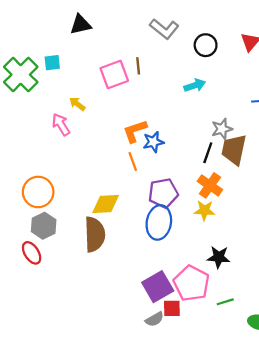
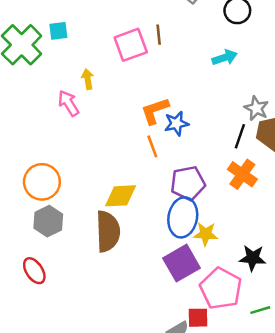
yellow arrow: (77, 104) -> (88, 79), turned 42
gray star: (222, 129) -> (256, 108), turned -30
yellow star: (205, 210) -> (206, 234), moved
red ellipse: (32, 253) -> (34, 271), moved
purple square: (158, 287) -> (181, 263), moved

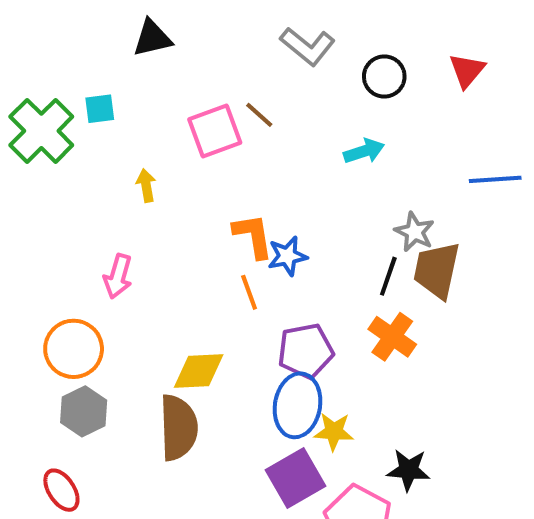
brown line: (159, 35) -> (259, 115), turned -42
pink arrow: (69, 103) -> (118, 276), moved, turned -132
orange L-shape: (155, 111) -> (253, 236), turned 100

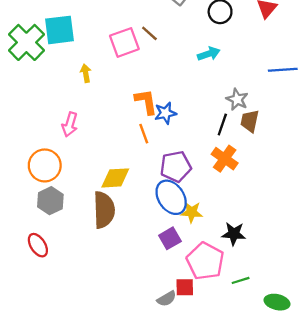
cyan square: (100, 109) -> (60, 30), size x1.8
brown trapezoid: (437, 270) -> (250, 121), size x0.7
blue ellipse: (298, 405) -> (171, 197), turned -44
purple square: (295, 478) -> (170, 238), size x0.7

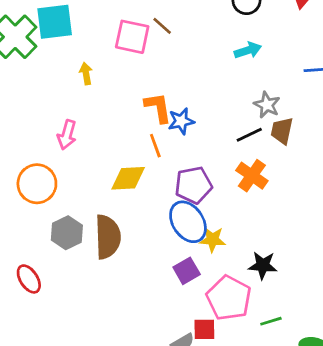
pink square: (124, 42) -> (132, 37), turned 32
cyan arrow: (209, 54) -> (248, 50), moved
black line: (222, 124) -> (249, 135), turned 45
yellow diamond: (115, 178) -> (128, 178), moved
gray hexagon: (50, 201) -> (67, 233), moved

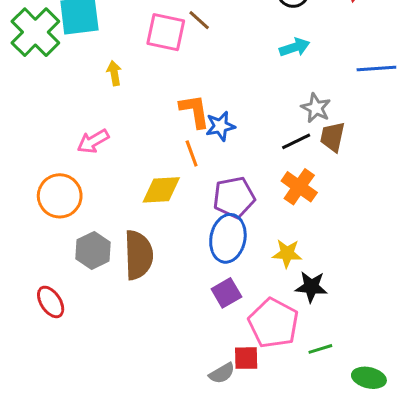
pink arrow: (67, 135) -> (93, 141), turned 44
blue ellipse: (188, 222) -> (228, 238), turned 45
yellow star: (212, 240) -> (287, 253), moved

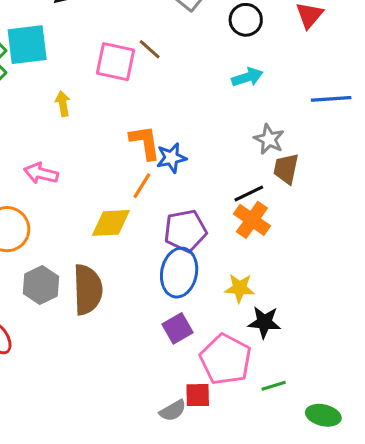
pink arrow: (93, 141) -> (41, 173), turned 44
black line: (296, 141) -> (249, 193), moved
orange line: (192, 153) -> (142, 186), turned 52

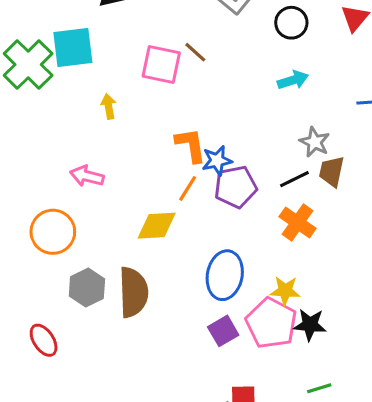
black line: (249, 193) -> (294, 179), moved
purple pentagon: (185, 231) -> (236, 187), moved
pink pentagon: (226, 359) -> (271, 323), moved

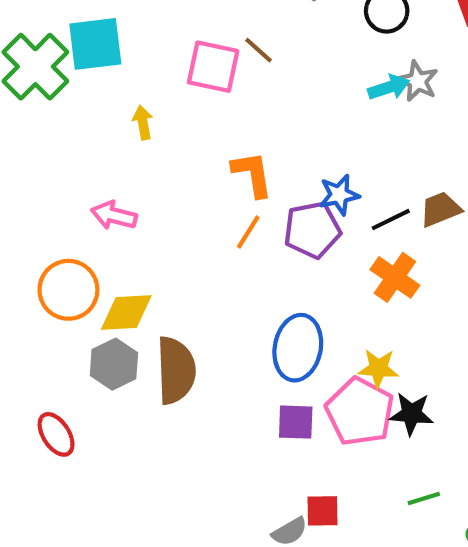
gray star: (315, 142) -> (418, 81), moved
blue star: (217, 161) -> (339, 195), moved
brown trapezoid: (332, 171) -> (440, 209), turned 56
yellow diamond: (157, 226) -> (126, 313), moved
purple square: (223, 331) -> (296, 422), turned 32

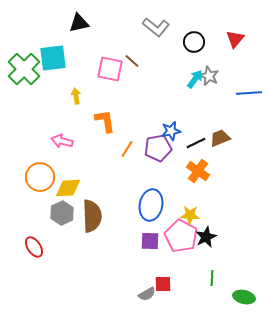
cyan arrow: (389, 87) -> (195, 79), turned -36
orange L-shape: (252, 174) -> (105, 121), moved
black star: (411, 414) -> (206, 237), turned -30
green line: (424, 498) -> (212, 278), turned -70

